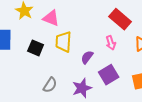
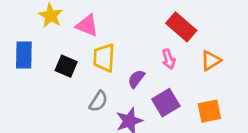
gray semicircle: (50, 85) -> (98, 101), moved

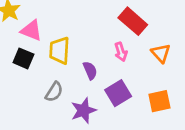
pink triangle: (87, 25) -> (31, 30), moved
orange triangle: (211, 61) -> (161, 53), turned -40
purple semicircle: (136, 79) -> (90, 70), turned 120

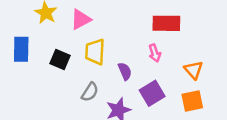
red rectangle: (133, 21) -> (166, 23), turned -40
pink triangle: (31, 30) -> (81, 19), moved, turned -50
orange triangle: (161, 53) -> (194, 70), moved

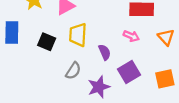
pink arrow: (155, 53) -> (131, 36), turned -49
orange triangle: (194, 70) -> (166, 37), moved

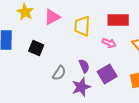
yellow trapezoid: (78, 35) -> (82, 26), moved
purple semicircle: (105, 52) -> (84, 66), moved

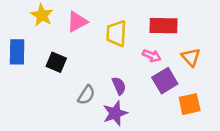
purple square: (107, 74) -> (165, 81), moved

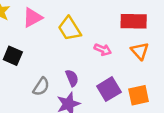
red rectangle: (163, 26) -> (134, 21), moved
yellow trapezoid: (116, 33) -> (70, 29), turned -35
purple square: (165, 81) -> (109, 89), moved

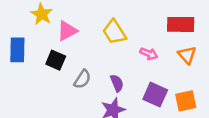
pink triangle: (33, 18) -> (67, 31), moved
gray semicircle: (41, 87) -> (82, 79), moved
purple square: (109, 89) -> (155, 95), turned -35

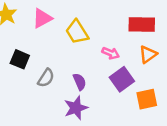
pink triangle: (67, 31) -> (42, 18), moved
orange triangle: (187, 55) -> (148, 54), turned 36
purple square: (155, 95) -> (122, 79), moved, turned 30

